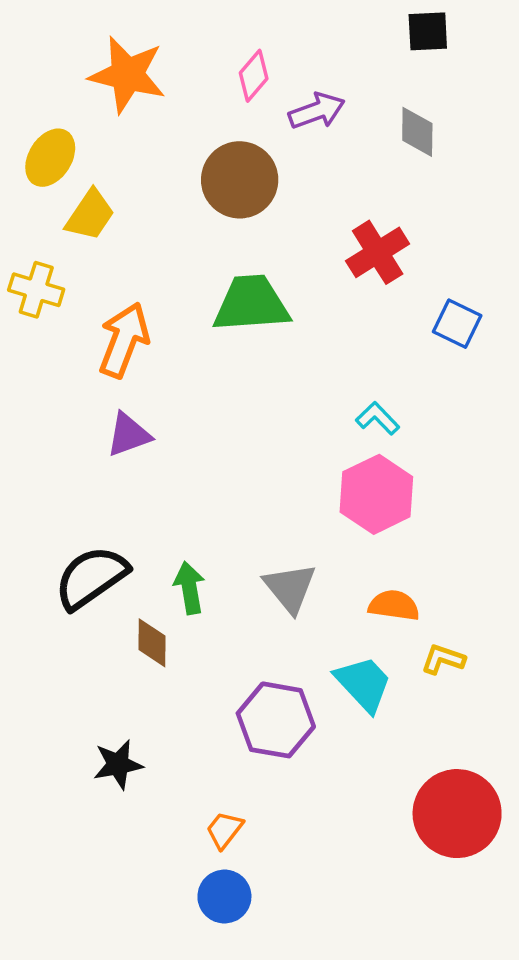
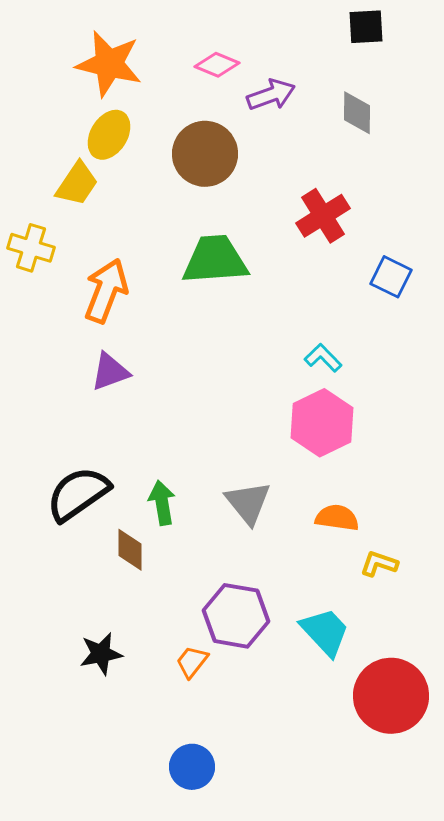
pink diamond: (254, 76) -> (217, 65), turned 72
yellow ellipse: (50, 158) -> (109, 135), moved
cyan trapezoid: (364, 684) -> (325, 632), moved
orange trapezoid: (224, 830) -> (192, 662), moved

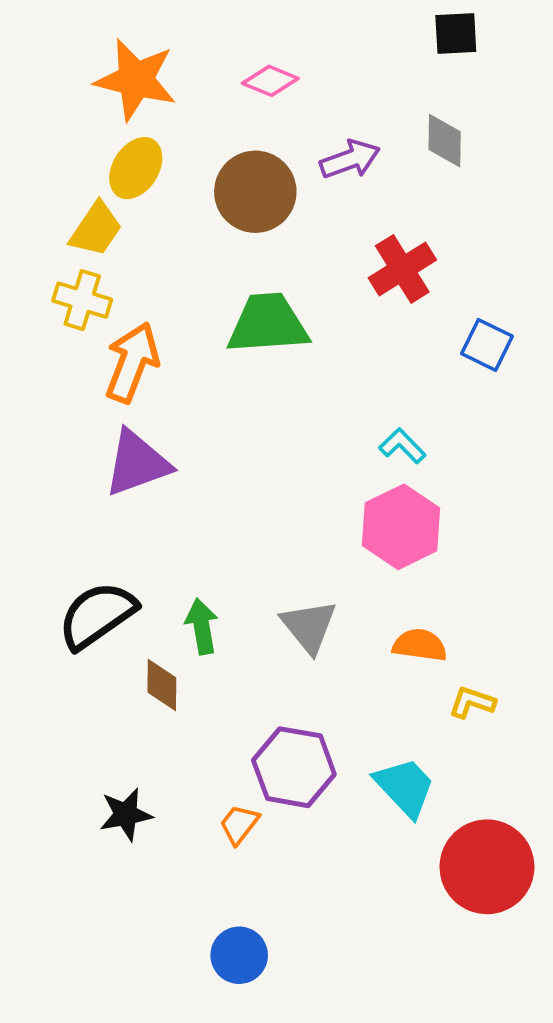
purple arrow: (271, 95) -> (350, 159), moved
yellow cross: (31, 248) -> (82, 300), moved
purple triangle: (110, 372) -> (137, 463), size x1.4

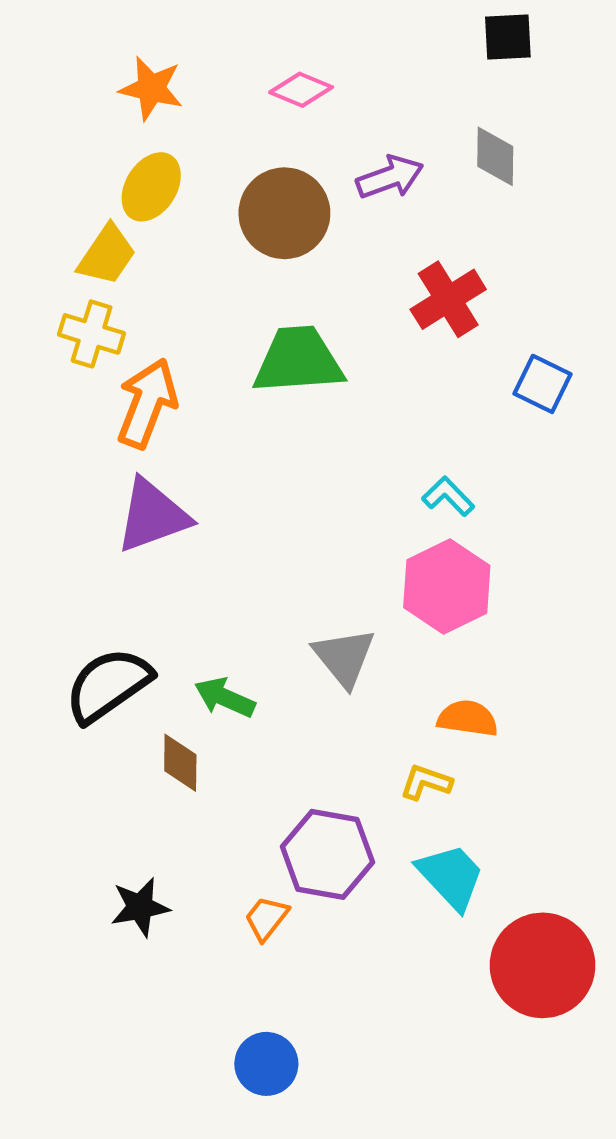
orange star: (136, 80) -> (151, 88), size x0.7
green arrow: (202, 626) -> (225, 698), turned -56
gray triangle: (309, 626) -> (344, 657), moved
yellow L-shape: (472, 702) -> (426, 782), moved

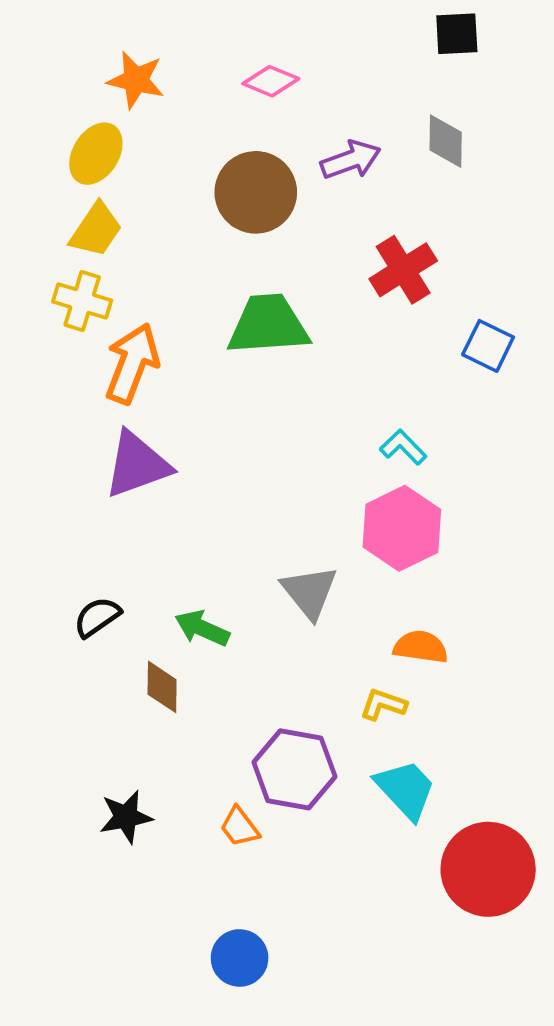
yellow ellipse: (151, 187) -> (96, 154), moved
black semicircle: (108, 685) -> (97, 617), size x0.6
orange trapezoid: (266, 918) -> (240, 827), turned -75

